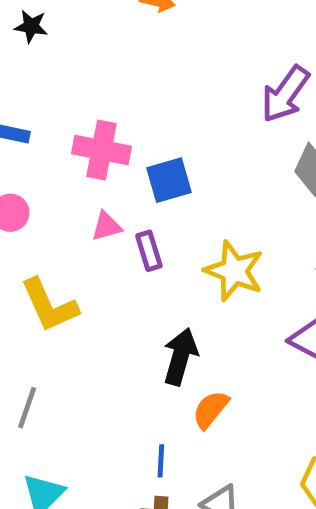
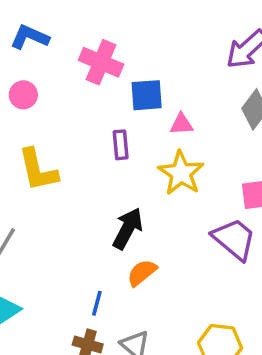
pink triangle: (106, 226) -> (182, 124), moved

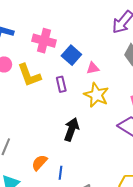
blue square: (147, 95) -> (71, 55), turned -36
yellow L-shape: (38, 170) -> (29, 75), moved
orange semicircle: (142, 273) -> (39, 163), moved

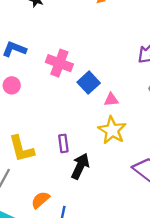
yellow L-shape: (29, 75) -> (21, 149), moved
purple rectangle: (61, 84) -> (63, 143), moved

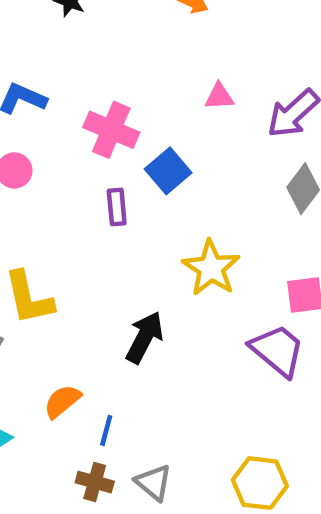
pink triangle: (111, 100) -> (219, 96), moved
purple rectangle: (63, 143) -> (117, 207), moved

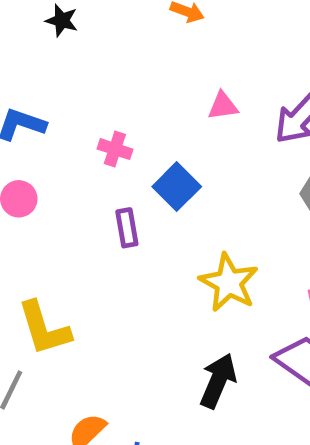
pink cross: (111, 130) -> (115, 149), size x0.6
black arrow: (145, 337) -> (218, 381), moved

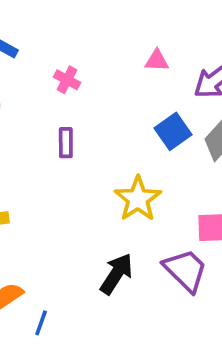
blue square: (177, 187) -> (173, 131), moved

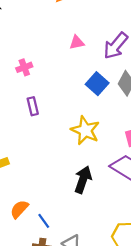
pink cross: (67, 80) -> (24, 67), turned -35
blue line: (41, 323) -> (44, 221), turned -42

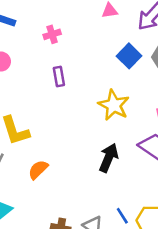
orange semicircle: (19, 209) -> (38, 170), moved
blue line: (44, 221) -> (122, 216), moved

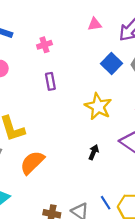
black arrow: (109, 158) -> (94, 152), size x0.6
orange semicircle: (38, 170) -> (32, 163), size x1.4

